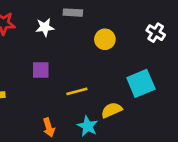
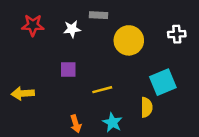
white cross: (156, 33) -> (177, 34), turned -36
yellow circle: (105, 39) -> (129, 40), size x1.5
yellow semicircle: (112, 110) -> (146, 107), moved, turned 114

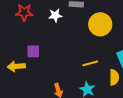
purple square: (68, 69) -> (33, 51), moved
yellow line: (102, 90) -> (90, 63), moved

